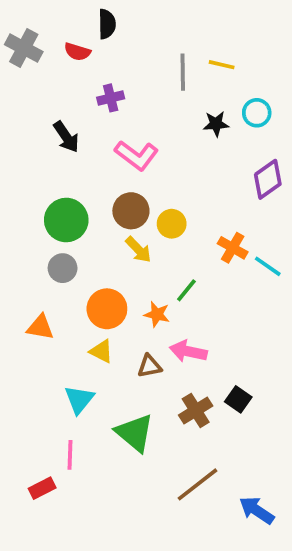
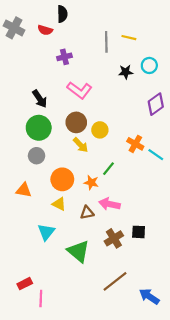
black arrow: (66, 137) -> (40, 99), moved
black square: (238, 399) -> (139, 232), turned -32
pink line: (70, 455) -> (41, 299), moved

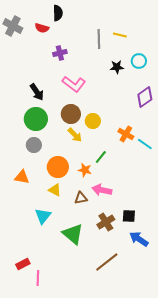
blue arrow: (149, 296) -> (139, 239), moved

